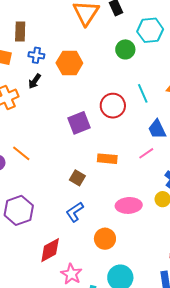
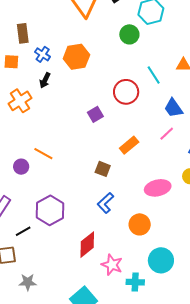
blue cross: (36, 55) -> (43, 54), turned 35
purple square: (79, 123) -> (95, 114), size x0.7
orange rectangle: (107, 159) -> (129, 145), turned -36

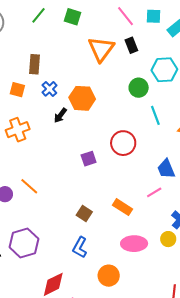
cyan line: (154, 75) -> (155, 115), moved
black arrow: (45, 80) -> (60, 115), moved
orange rectangle: (129, 145) -> (123, 207), moved, turned 60
blue L-shape: (105, 203) -> (80, 247), turned -30

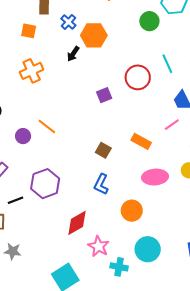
blue cross: (49, 89) -> (68, 22), moved
cyan line: (155, 115) -> (167, 64), moved

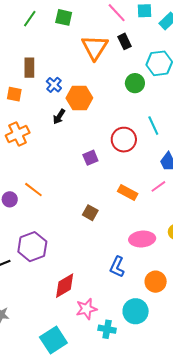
orange rectangle: (141, 141) -> (128, 192), moved
blue L-shape: (101, 184) -> (117, 267), moved
orange circle: (132, 211) -> (156, 282), moved
pink star: (99, 246) -> (86, 309), turned 30

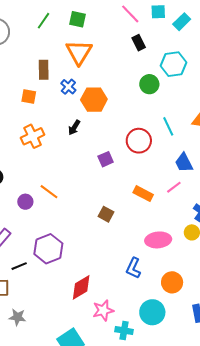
orange triangle: (95, 47) -> (79, 52), moved
black arrow: (59, 117) -> (74, 127), moved

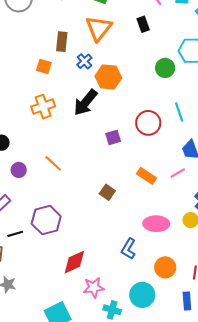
black rectangle: (139, 43) -> (143, 24), moved
black arrow: (74, 127) -> (86, 102), size x1.8
purple circle: (25, 202) -> (19, 170), moved

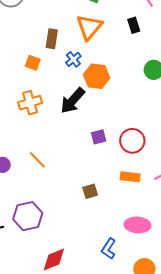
red circle: (148, 123) -> (132, 141), moved
orange rectangle: (147, 176) -> (130, 177), turned -30
brown square: (107, 192) -> (90, 191), turned 35

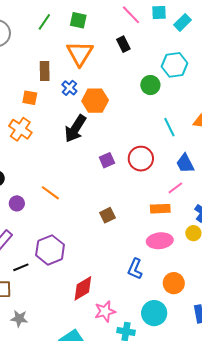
orange cross: (30, 103) -> (20, 129), moved, turned -30
orange rectangle: (130, 177) -> (160, 209), moved

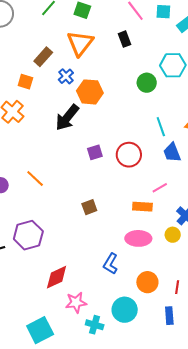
brown rectangle: (45, 71) -> (43, 57), turned 36
blue trapezoid: (185, 163) -> (172, 152), moved

